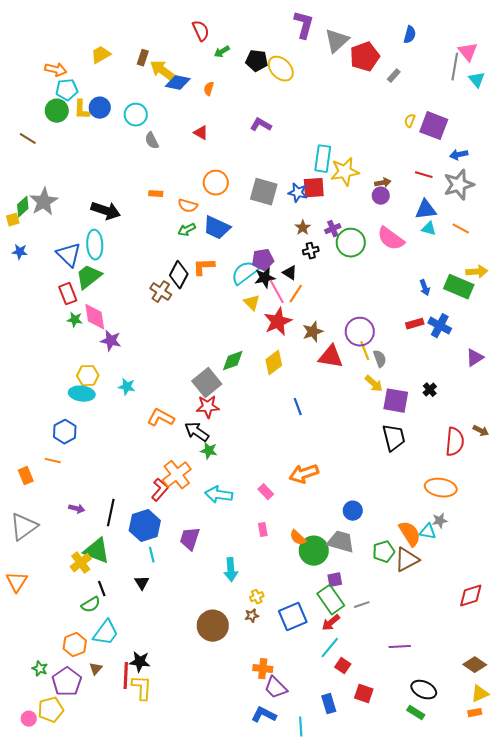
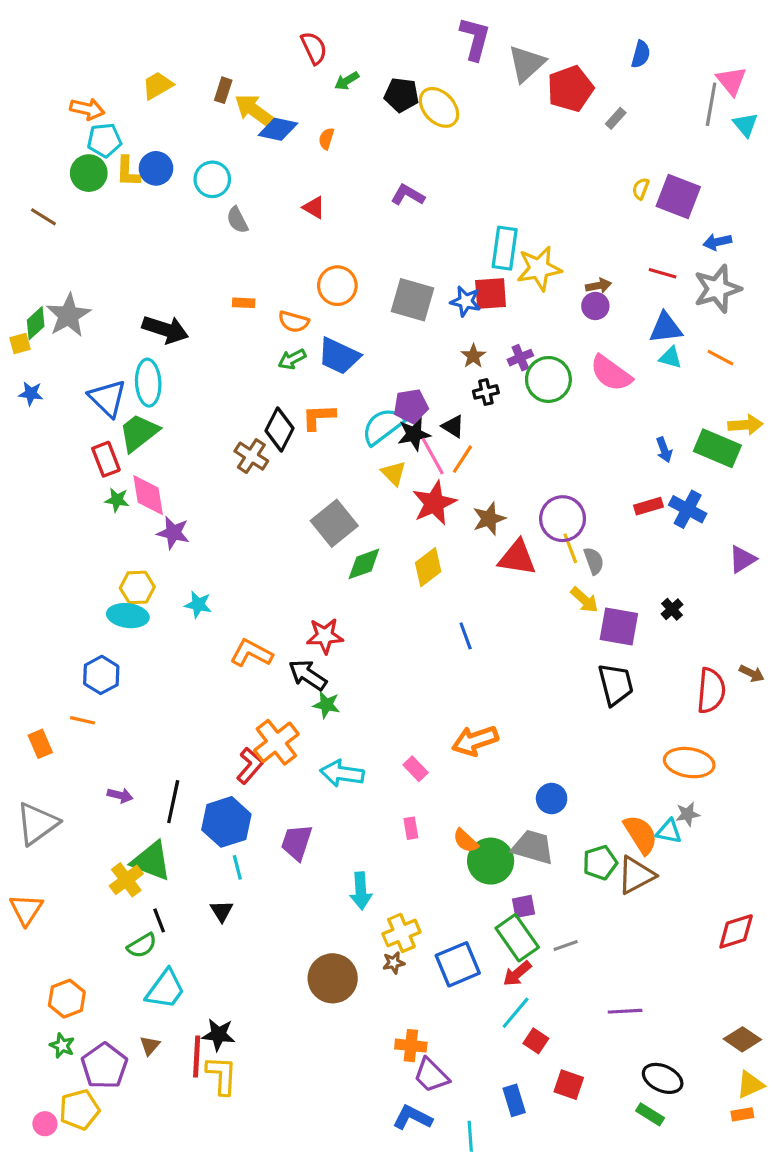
gray square: (207, 383) -> (334, 523), moved
yellow cross: (257, 597) -> (401, 933), size x1.6
orange hexagon: (75, 645) -> (67, 999), moved

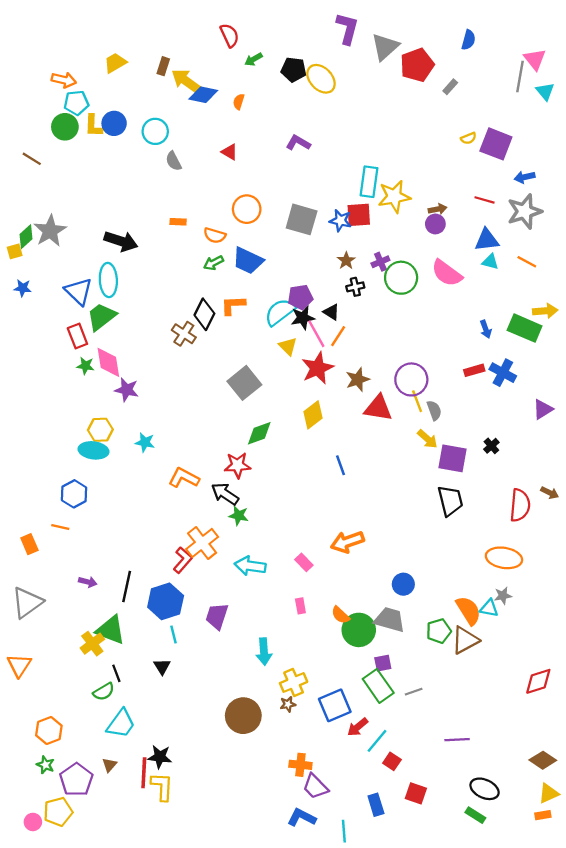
yellow semicircle: (641, 189) -> (469, 138), turned -133
green diamond: (364, 564) -> (259, 433), moved
red arrow: (517, 974) -> (358, 727), moved

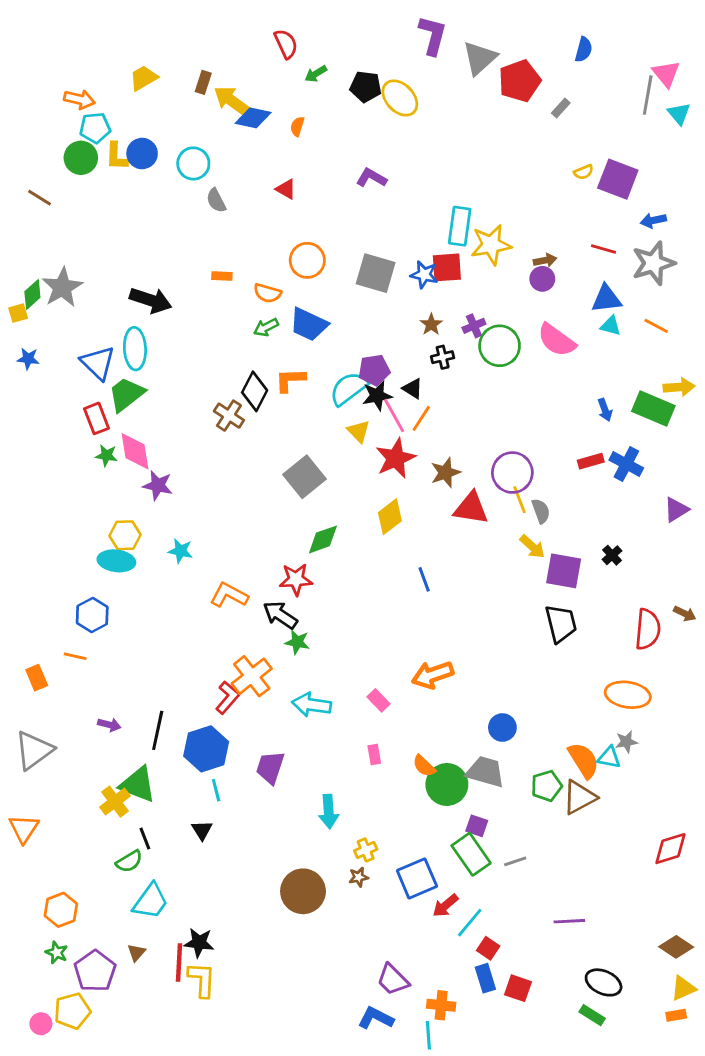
purple square: (383, 663) -> (477, 826), turned 30
yellow cross: (294, 682) -> (366, 850), size x0.7
orange cross: (300, 765) -> (441, 1005), moved
blue rectangle: (376, 805) -> (485, 978), moved

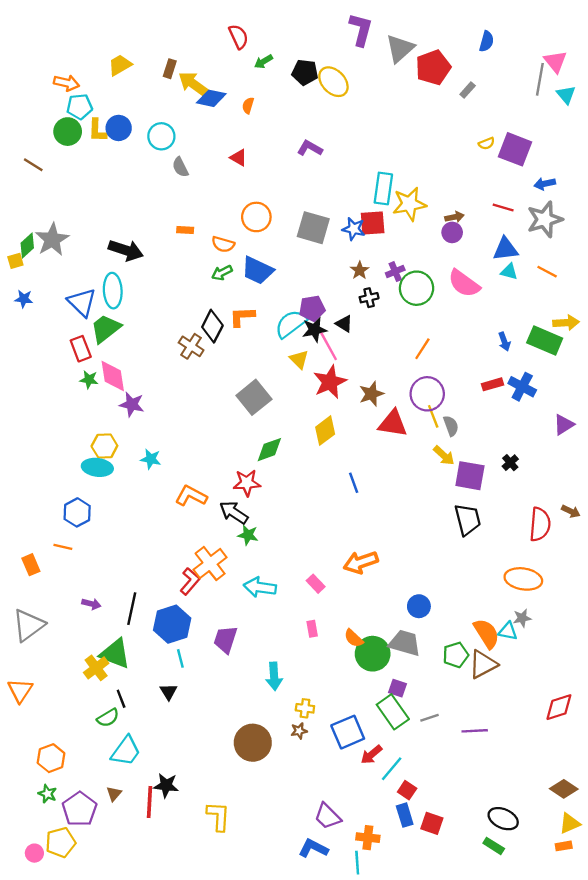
orange line: (421, 418) -> (422, 349), moved
yellow cross: (366, 850) -> (305, 708), turned 30
purple line: (569, 921) -> (475, 731), moved
yellow L-shape: (202, 980) -> (218, 816), moved

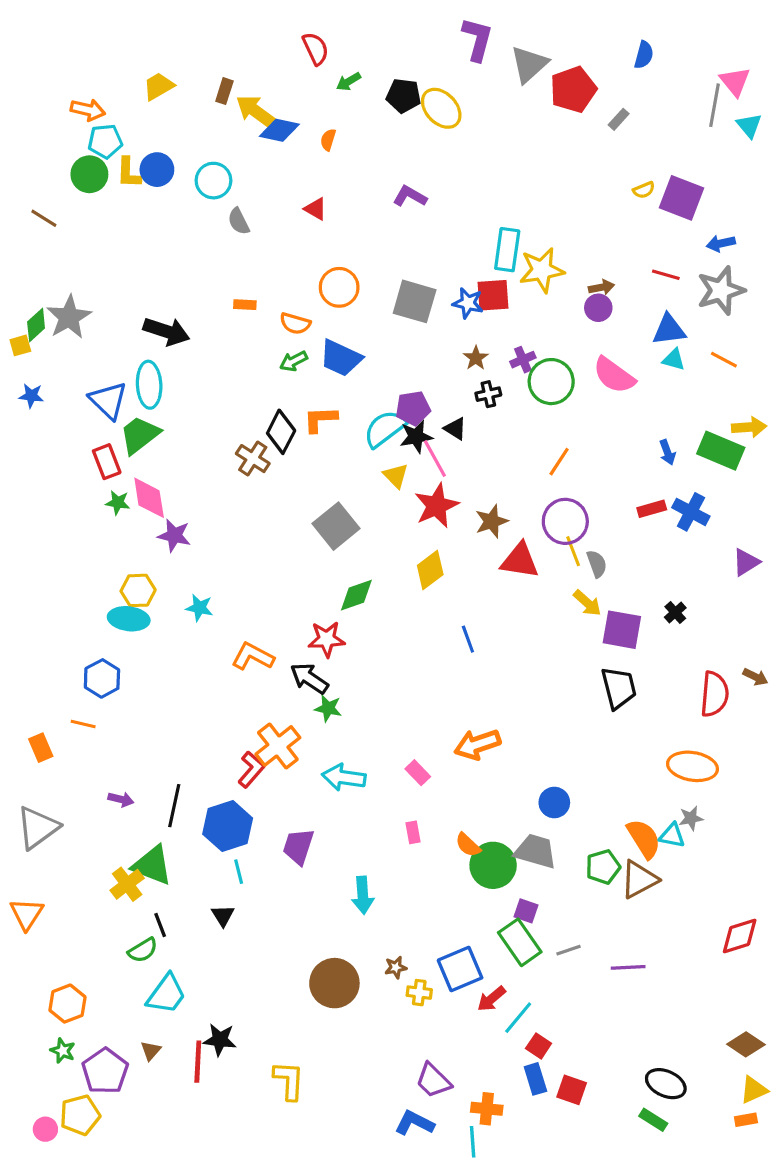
yellow cross: (305, 708) -> (419, 993), moved

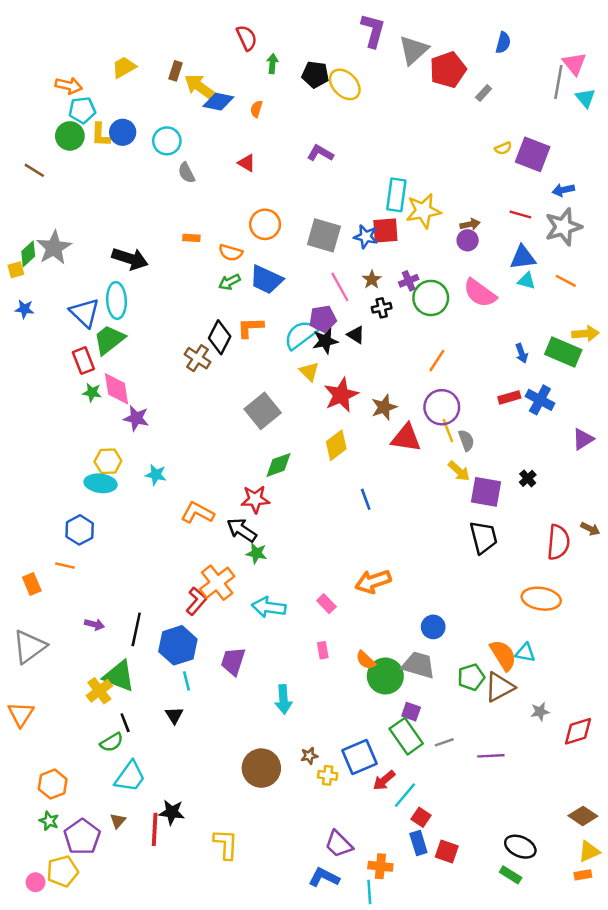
green arrow: (349, 82) -> (272, 64), turned 126
pink line: (435, 459) -> (340, 287), moved
gray star: (691, 818) -> (540, 712), moved

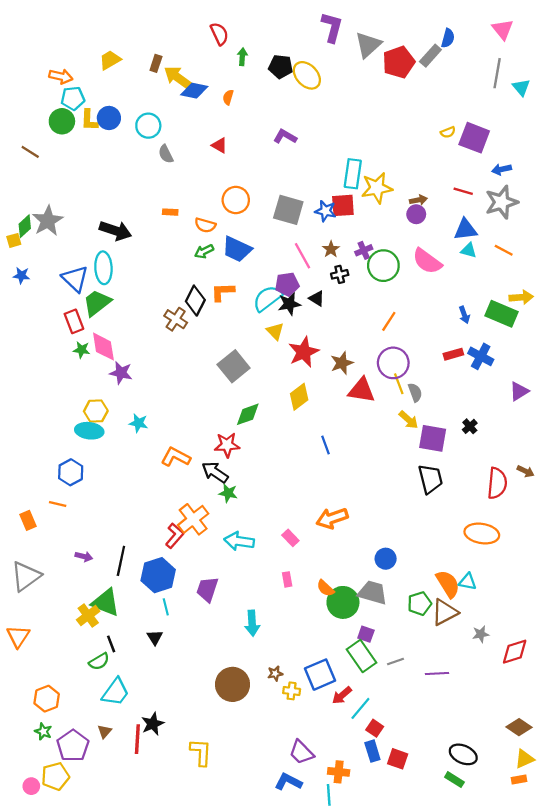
pink triangle: (574, 64) -> (503, 29), moved
gray rectangle: (484, 93) -> (430, 56), moved, size x1.5
black star: (172, 812) -> (153, 724), turned -30

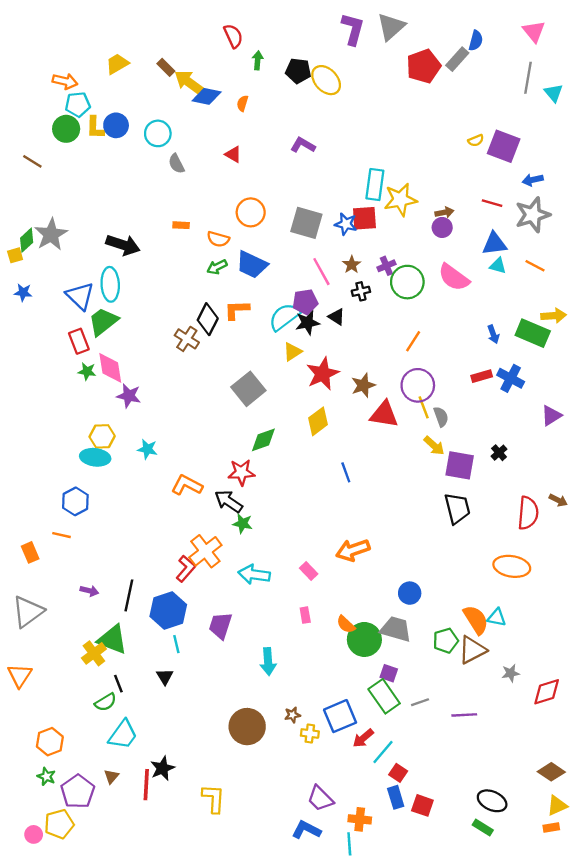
gray triangle: (368, 45) -> (391, 27), moved
brown rectangle: (156, 63) -> (166, 67), turned -63
yellow triangle: (275, 331) -> (292, 352), turned 42

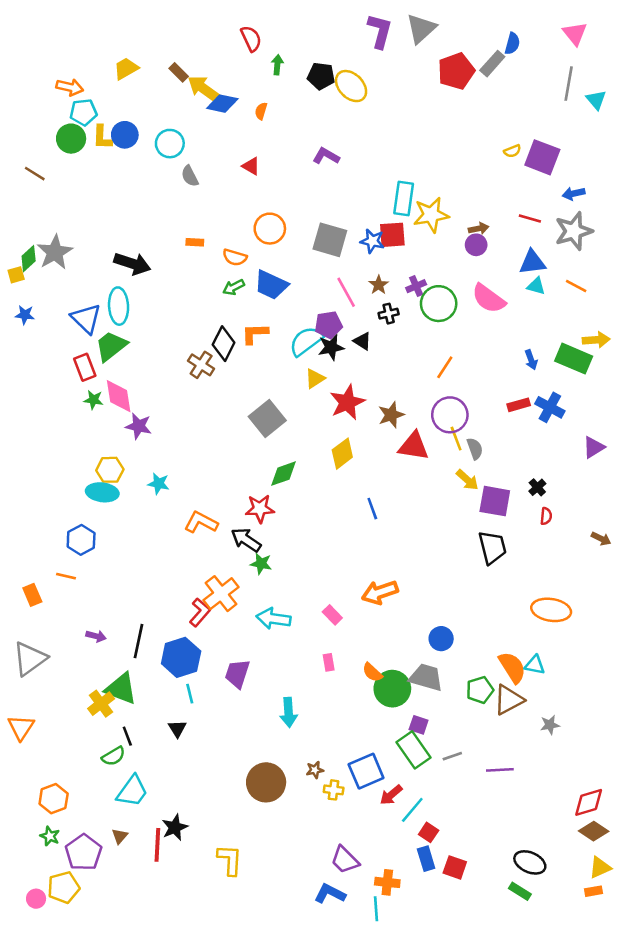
red semicircle: (528, 513) -> (546, 516), moved, size x0.5
red diamond: (547, 692) -> (589, 802), moved

